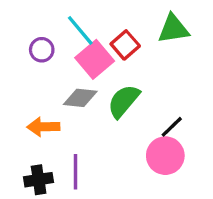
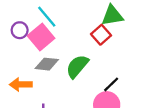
red square: (125, 45) -> (101, 35), moved
pink square: (95, 59) -> (41, 37), moved

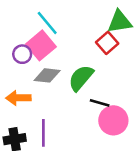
purple circle: (20, 30) -> (22, 54), moved
black line: (111, 84) -> (100, 103), moved, turned 60

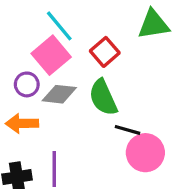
red square: (107, 43) -> (105, 52), moved
purple circle: (22, 54) -> (27, 84), moved
green semicircle: (81, 78) -> (103, 97), turned -64

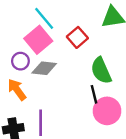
green semicircle: (103, 97) -> (101, 71), moved
orange arrow: (22, 123) -> (17, 90), turned 55
black line: (127, 130) -> (94, 94), turned 60

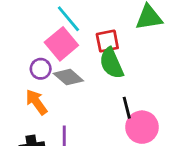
red square: (77, 37) -> (107, 41), turned 30
gray diamond: (44, 68) -> (68, 77), turned 35
green semicircle: (101, 71) -> (111, 63), moved

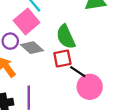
red square: (107, 41) -> (62, 59), moved
black line: (127, 108) -> (78, 72), turned -42

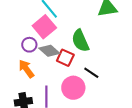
red square: (62, 59) -> (65, 58), moved, turned 36
pink circle: (90, 87) -> (73, 88), moved

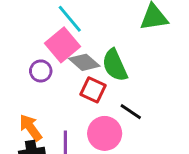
gray diamond: (49, 51) -> (84, 62), moved
orange arrow: (26, 69) -> (31, 128), moved

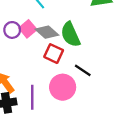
pink square: (63, 45) -> (28, 29), moved, size x0.7
purple circle: (41, 71) -> (12, 30), moved

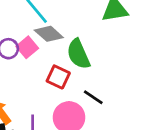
gray diamond: (47, 32) -> (49, 34), moved

